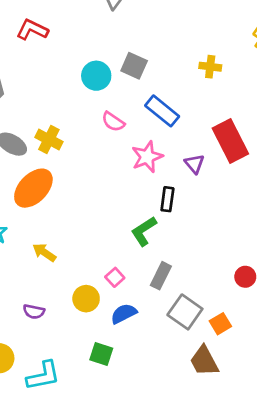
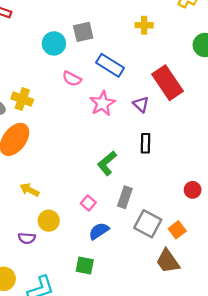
gray square: (134, 66) -> (83, 32), turned -30
black rectangle: (167, 199) -> (145, 143), moved
yellow circle: (86, 299) -> (49, 221), moved

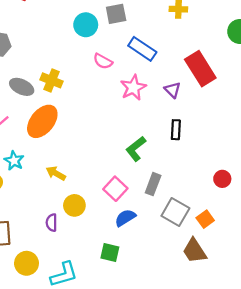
pink square: (88, 203) -> (115, 189), size x1.5
purple semicircle: (27, 238) -> (51, 223), turned 84

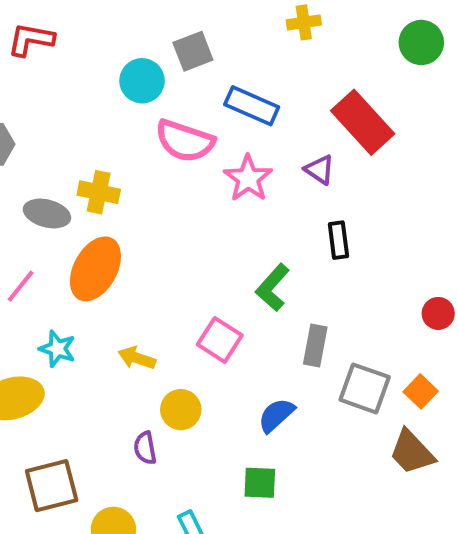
pink semicircle: (103, 61) -> (185, 141), size x1.6
pink square: (115, 189) -> (220, 340), moved

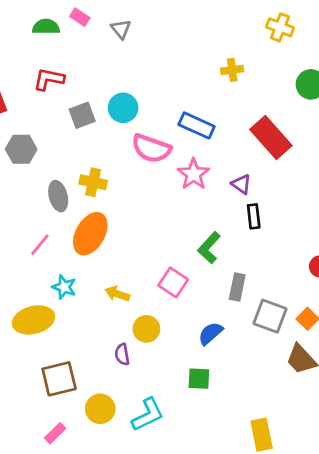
gray square: (193, 51) -> (82, 115), moved
purple triangle: (320, 170) -> (241, 184), moved
gray ellipse: (47, 213) -> (58, 196), turned 60

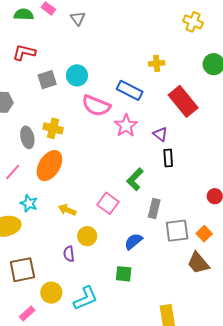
yellow cross: (232, 70) -> (157, 63), moved
gray square: (270, 316) -> (177, 231), turned -30
pink rectangle: (55, 433) -> (27, 314), moved

